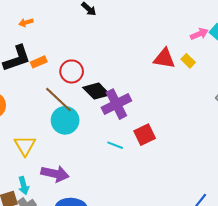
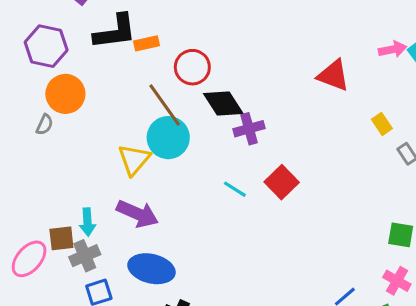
yellow rectangle: (188, 61) -> (382, 124), moved
purple cross: (116, 104) -> (249, 129), size x0.7
red square: (145, 135) -> (282, 182), turned -30
yellow triangle: (25, 146) -> (134, 159), moved

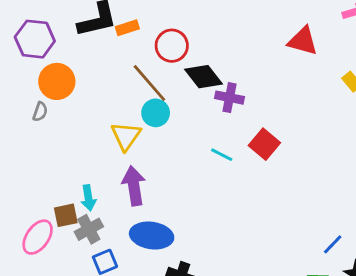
purple cross: (249, 129) -> (229, 98), turned 32
cyan circle: (168, 138) -> (156, 113), size x0.7
purple arrow: (137, 214) -> (134, 186), turned -117

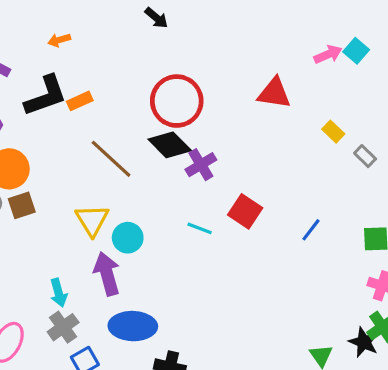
red circle: (172, 46) -> (177, 101), moved, size x1.4
purple cross: (229, 98) -> (201, 165), turned -36
cyan circle: (156, 113) -> (128, 238), moved
brown square: (66, 215) -> (22, 205), moved
blue line: (333, 244) -> (311, 230), moved

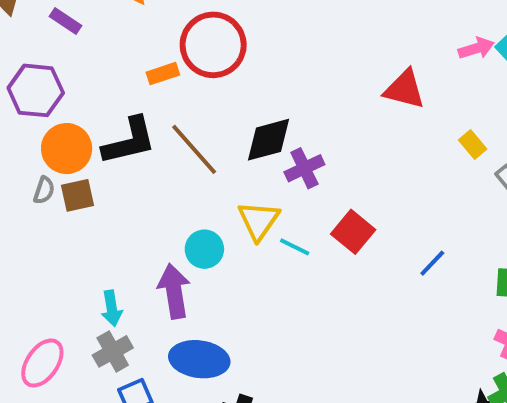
black L-shape: (46, 96) -> (129, 141), moved
red circle: (177, 101) -> (213, 45), moved
black diamond: (170, 145) -> (268, 140), turned -66
yellow triangle: (92, 220) -> (259, 220), moved

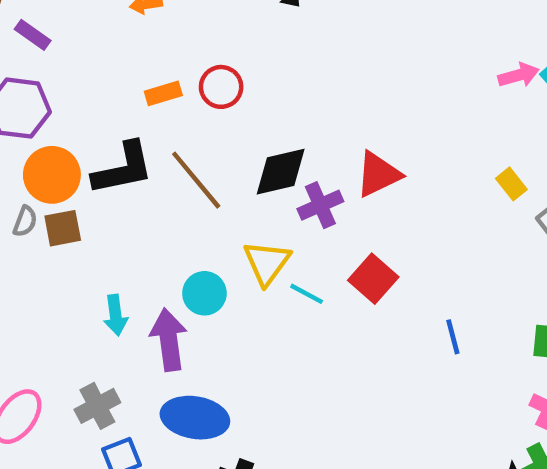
purple rectangle: (65, 21) -> (33, 35), moved
red circle: (213, 45) -> (221, 87), moved, size x0.6
red triangle: (405, 89) -> (378, 174), moved, turned -42
blue line: (432, 263) -> (453, 337), moved, turned -60
cyan arrow: (112, 308) -> (116, 315), moved

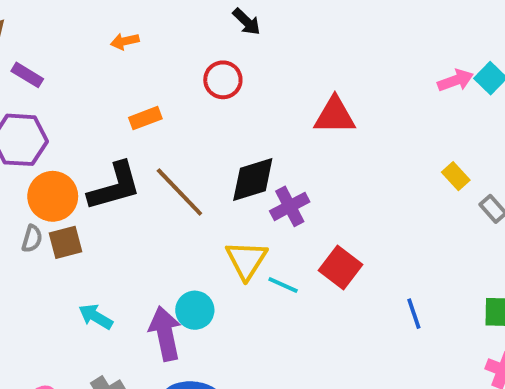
red circle: (221, 87) -> (223, 80), moved
red triangle: (378, 174) -> (335, 116), moved, turned 30
cyan circle: (204, 293) -> (195, 310), moved
cyan arrow: (116, 315) -> (96, 317), moved, turned 132

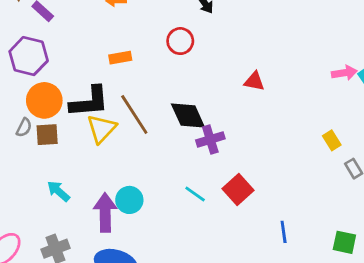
red triangle: (335, 116) -> (254, 81), size x0.7
black diamond: (253, 179) -> (188, 115), turned 72
yellow triangle: (246, 260) -> (102, 129), moved

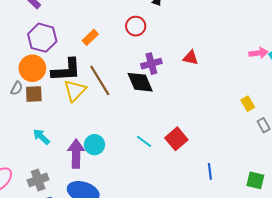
purple hexagon: (29, 56) -> (42, 38), moved
orange rectangle: (120, 58) -> (90, 37), turned -35
purple cross: (210, 139) -> (151, 64), moved

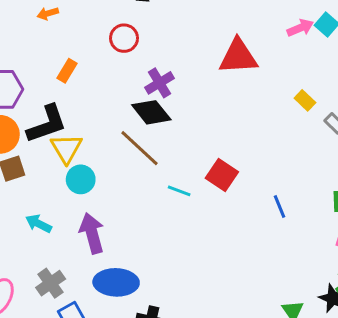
red triangle: (191, 58) -> (238, 57), moved, size x1.8
brown line: (100, 80) -> (139, 148), moved
cyan circle: (94, 145) -> (81, 179), moved

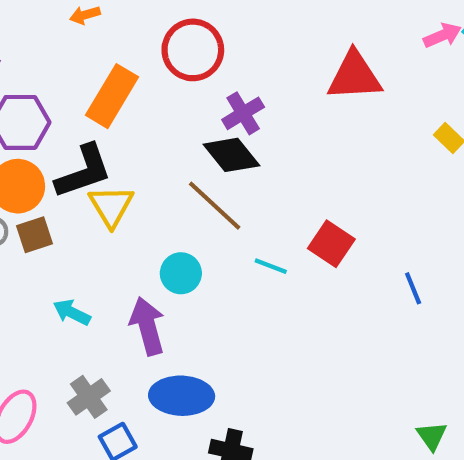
red circle: (124, 38) -> (193, 50), size x1.5
orange rectangle: (67, 71) -> (112, 96), size x1.8
cyan circle: (81, 179) -> (181, 273), moved

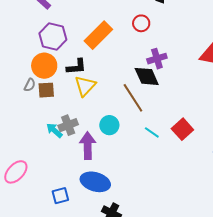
red circle: (193, 50) -> (141, 23), size x0.6
black L-shape: (84, 172) -> (76, 67), size x0.7
gray cross: (89, 397) -> (68, 125), moved

